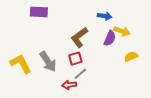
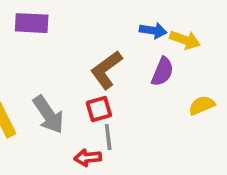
yellow arrow: (122, 31) -> (185, 40), moved
gray line: (80, 74) -> (108, 137), turned -56

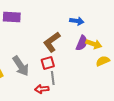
yellow arrow: (185, 40) -> (94, 44), moved

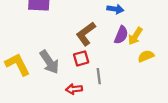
yellow arrow: (94, 44) -> (135, 36), turned 105
gray line: (53, 78) -> (99, 76), moved

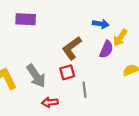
yellow arrow: (135, 36) -> (120, 38), moved
red arrow: (74, 89) -> (50, 102), moved

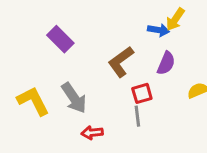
purple rectangle: (26, 19) -> (60, 39), moved, turned 42
yellow arrow: (120, 38) -> (175, 19), moved
red square: (67, 72) -> (142, 93), moved

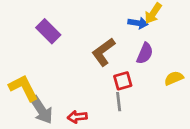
gray arrow: (74, 98) -> (41, 110), moved

